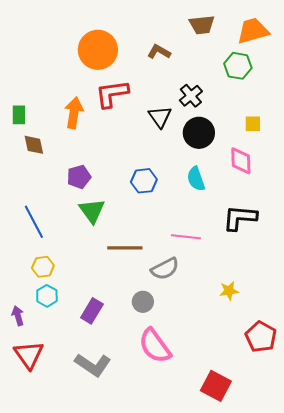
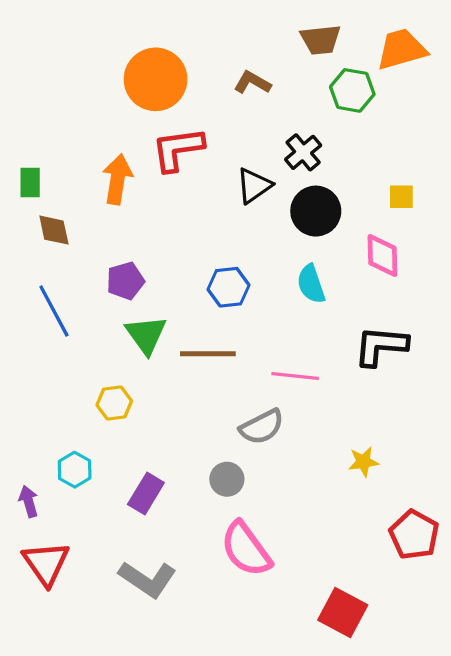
green hexagon: (238, 66) -> (352, 90), moved
black triangle: (160, 117) -> (254, 186), turned 30
blue line: (34, 222) -> (54, 311), moved
brown line: (125, 248) -> (208, 354), moved
yellow hexagon: (43, 267) -> (114, 403), moved

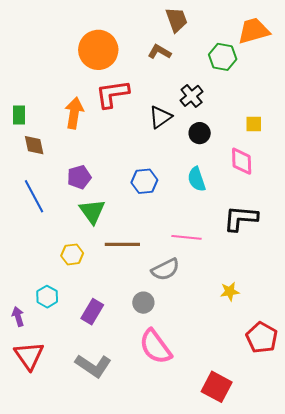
brown trapezoid: (321, 40) -> (176, 20), moved, turned -104
black circle: (316, 211) -> (200, 133), size x0.7
brown line: (208, 354) -> (122, 244), moved

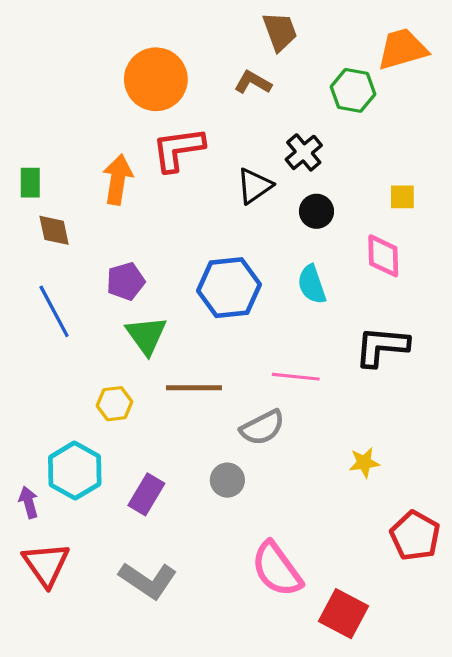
blue hexagon: (144, 181) -> (229, 288), size x1.5
cyan hexagon: (47, 297) -> (75, 471), size x1.6
pink semicircle: (155, 347) -> (277, 569), moved

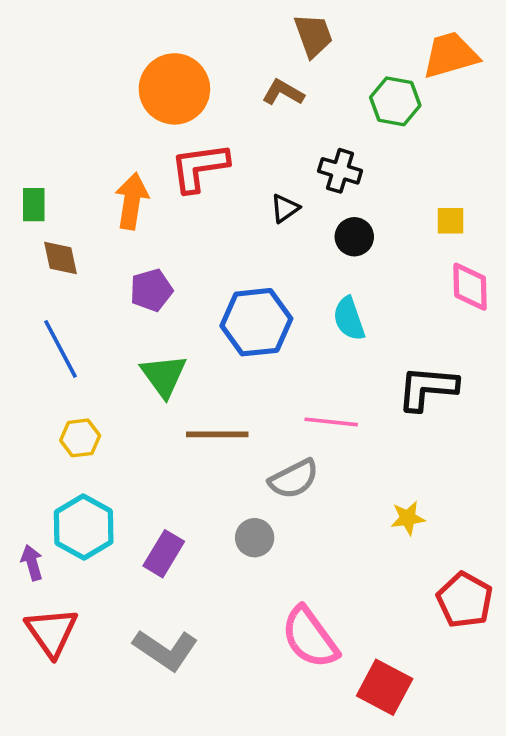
black cross: (304, 152) -> (340, 171), turned -33
black triangle: (254, 186) -> (285, 208), size x0.7
pink diamond: (383, 256) -> (470, 287), moved
purple pentagon: (126, 281) -> (151, 290), moved
yellow hexagon: (114, 404) -> (80, 438), moved

